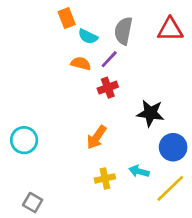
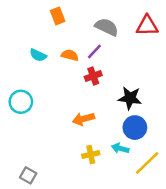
gray semicircle: (123, 31) -> (107, 27), turned 105
cyan semicircle: (88, 37) -> (38, 55), moved
orange arrow: (96, 137) -> (83, 119), turned 40
cyan circle: (24, 140) -> (21, 102), moved
blue circle: (173, 147) -> (135, 128), moved

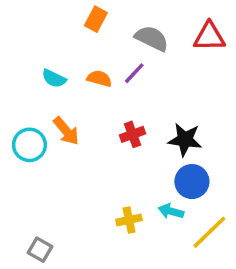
orange rectangle: (58, 16) -> (96, 19), moved, turned 49
red cross: (93, 76) -> (133, 134), moved
orange arrow: (83, 119) -> (66, 131), moved, turned -115

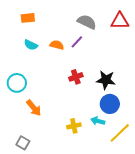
orange rectangle: (96, 19) -> (28, 18), moved, turned 56
orange arrow: (66, 131) -> (34, 108), moved

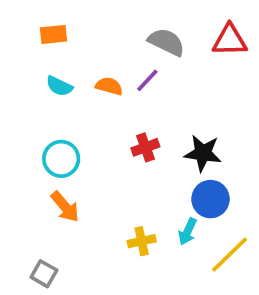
cyan circle: (17, 83) -> (61, 159), moved
cyan arrow: (98, 121) -> (188, 232), turned -80

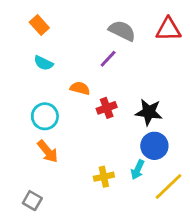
orange rectangle: (54, 34) -> (39, 25), turned 54
orange semicircle: (109, 86) -> (80, 88), moved

